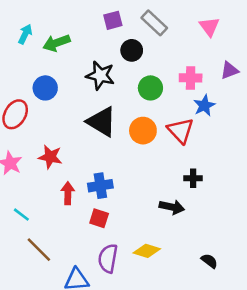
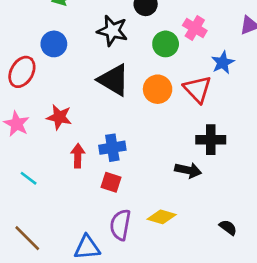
pink cross: (191, 78) -> (195, 28), moved, turned 30
black cross: (193, 178) -> (211, 140), size x1.5
brown line: (39, 250) -> (27, 238), moved

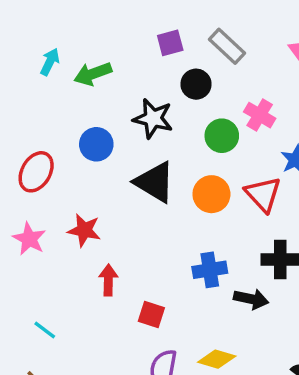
blue circle: (54, 44) -> (96, 144), moved
blue cross: (112, 148) -> (210, 270), moved
cyan line: (29, 178) -> (45, 330), moved

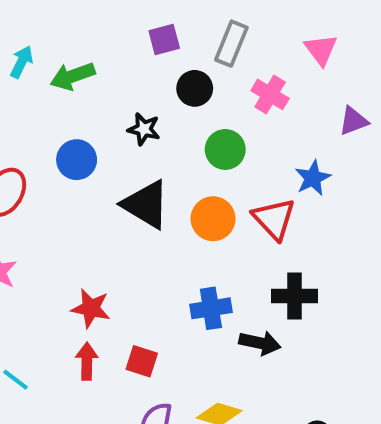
gray rectangle: (227, 46) -> (231, 44), turned 69
pink cross: (260, 115) -> (270, 94), moved
black star: (153, 119) -> (144, 129), size x0.7
red star: (84, 230) -> (91, 308), moved
red arrow: (108, 280) -> (87, 361), moved

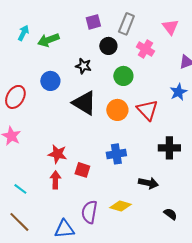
blue star: (313, 178) -> (178, 92), moved
black cross: (294, 296) -> (169, 148), moved
black arrow: (260, 343) -> (148, 183), moved
red square: (142, 361) -> (82, 170), moved

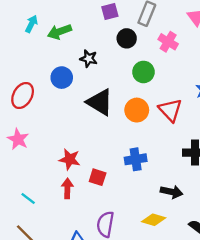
black star: (83, 66) -> (89, 59), moved
yellow diamond: (120, 206) -> (154, 220), moved

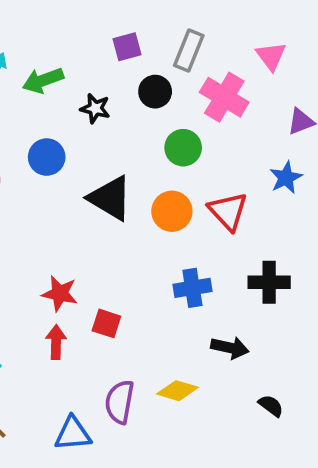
pink cross: (168, 42) -> (224, 97), size x1.4
black star: (89, 59) -> (95, 108), moved
blue cross: (136, 159) -> (192, 288), moved
yellow diamond: (154, 220) -> (178, 391), moved

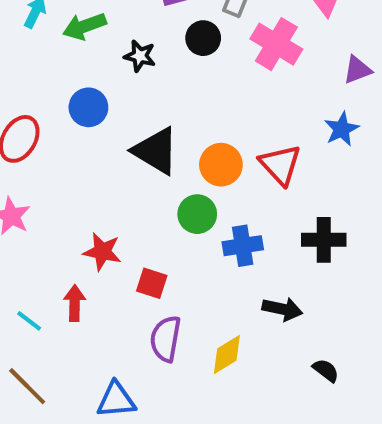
green circle: (183, 148) -> (197, 214), moved
red arrow: (56, 342) -> (75, 303), moved
yellow diamond: (178, 391) -> (227, 354), turned -48
purple semicircle: (120, 402) -> (166, 339), moved

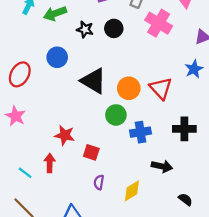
black circle: (203, 38) -> (114, 28), moved
purple semicircle: (166, 339) -> (99, 182), size x0.6

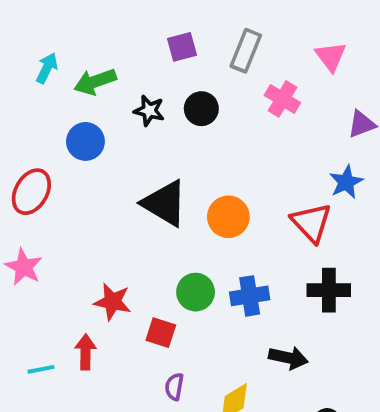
pink cross: (159, 23) -> (282, 99), size x0.7
blue circle: (57, 57) -> (85, 141), moved
red triangle: (161, 88) -> (311, 223), moved
green circle: (116, 115) -> (196, 292), moved
cyan line: (25, 173) -> (41, 369), turned -48

